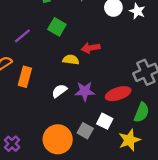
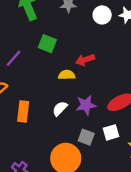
orange rectangle: (25, 77) -> (23, 111), moved
white square: (105, 121) -> (111, 132), turned -35
gray square: (85, 131) -> (86, 137), moved

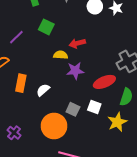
purple star: (86, 105) -> (75, 71), moved
white semicircle: (60, 109) -> (43, 90), moved
white square: (111, 132) -> (94, 107), turned 32

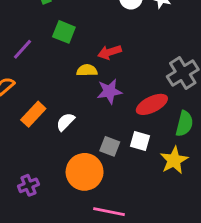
orange rectangle: (21, 83) -> (33, 114), turned 36
purple cross: (14, 133) -> (28, 185), turned 32

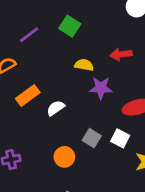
red arrow: (110, 52) -> (121, 54), moved
orange circle: (85, 172) -> (64, 157), size x0.6

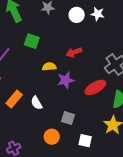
white semicircle: (56, 108) -> (37, 103), turned -72
white square: (120, 138) -> (85, 141), moved

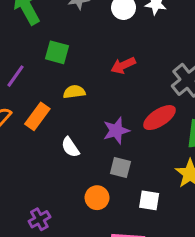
yellow semicircle: (49, 67) -> (74, 92), moved
purple star: (66, 80) -> (116, 131), moved
orange rectangle: (14, 99) -> (37, 116), moved

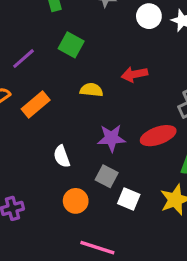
yellow semicircle: (74, 92) -> (91, 90), moved
white semicircle: (70, 147) -> (62, 156), moved
white square: (149, 200) -> (129, 199), moved

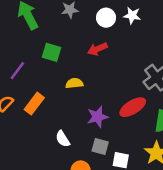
red arrow: (134, 74) -> (97, 49), moved

